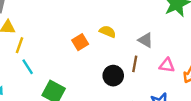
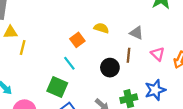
pink triangle: (167, 65) -> (158, 54), turned 40
cyan line: (28, 67) -> (69, 63), moved

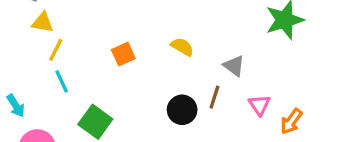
orange square: (77, 40) -> (123, 54), moved
cyan line: (69, 63) -> (62, 81), moved

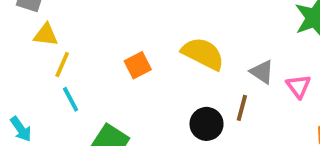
yellow semicircle: (182, 47) -> (203, 54), size x1.6
pink triangle: (259, 105) -> (299, 86), moved

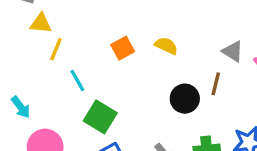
yellow semicircle: (203, 54) -> (166, 46), moved, size x0.6
cyan line: (71, 99) -> (77, 81), moved

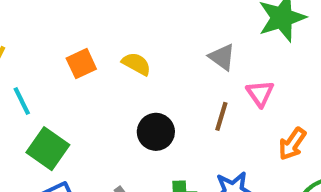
gray triangle: (233, 51) -> (222, 57), moved
brown line: (216, 84) -> (221, 116), moved

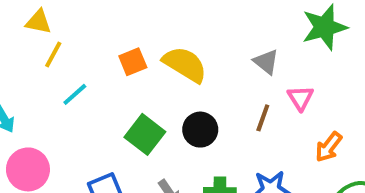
yellow semicircle: (136, 64) -> (185, 64), size x1.6
cyan line: (22, 101) -> (75, 94), turned 72
green square: (48, 149) -> (145, 134), moved

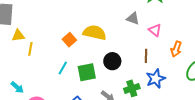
cyan line: (75, 94) -> (63, 68), moved
brown line: (263, 118) -> (146, 56), moved
green square: (145, 134) -> (87, 72), turned -30

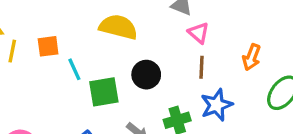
pink triangle: (155, 30) -> (199, 33), moved
orange square: (69, 40) -> (48, 46), moved, turned 32
cyan line: (63, 68) -> (74, 69), moved, turned -56

